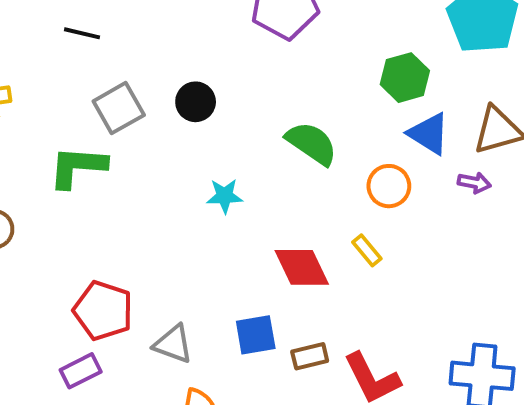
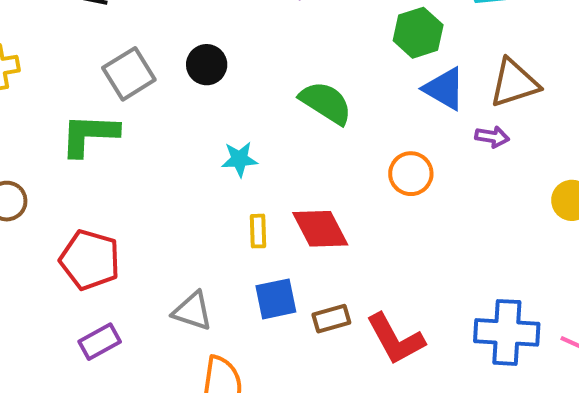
orange circle: (389, 186) -> (411, 174), moved
yellow rectangle: (367, 250) -> (258, 231), moved, turned 40
red pentagon: (103, 311) -> (90, 260), moved

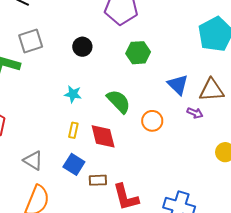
green hexagon: (418, 33) -> (138, 53), moved
black circle: (207, 65) -> (82, 47), moved
green semicircle: (326, 103) -> (119, 101), moved
blue square: (276, 299) -> (74, 164), turned 30

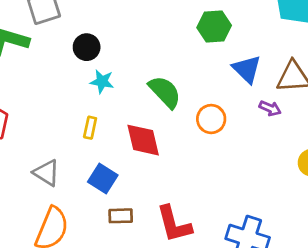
black circle: (82, 47) -> (87, 47), moved
green hexagon: (138, 53) -> (214, 27), moved
yellow rectangle: (73, 130) -> (90, 128), moved
brown rectangle: (98, 180) -> (121, 216), moved

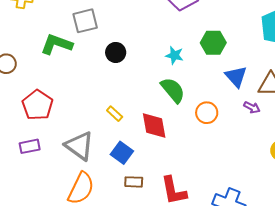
cyan star: (102, 82) -> (174, 55), moved
yellow rectangle: (90, 128) -> (115, 114), turned -63
gray triangle: (46, 173) -> (79, 146), size x1.4

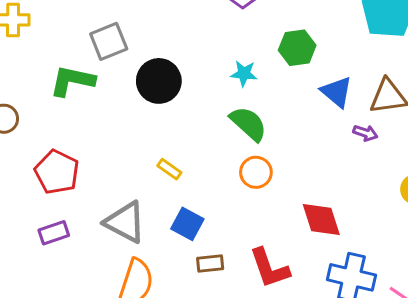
black circle: (116, 52) -> (159, 81), size x1.5
orange circle: (207, 113) -> (256, 172), moved
red diamond: (154, 126) -> (321, 220), moved

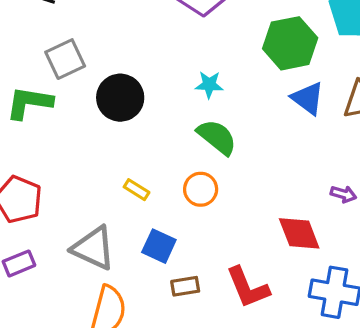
green hexagon: (297, 48) -> (290, 43), moved, size x1.4
purple arrow: (365, 133) -> (343, 194), moved
orange circle: (256, 172) -> (201, 189), moved

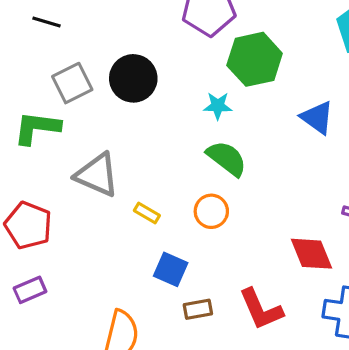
green hexagon: (290, 43) -> (255, 59), moved
black circle: (120, 98) -> (133, 78), moved
gray triangle: (93, 248) -> (97, 175), moved

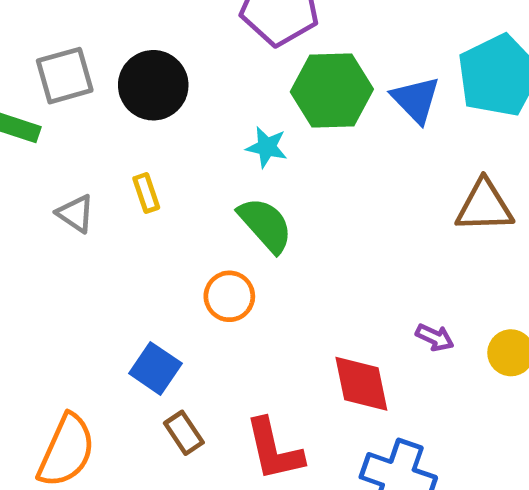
blue triangle: (317, 118) -> (416, 100), moved
gray triangle: (97, 175) -> (76, 214), size x0.6
yellow rectangle: (147, 213) -> (146, 193), moved, turned 30
brown rectangle: (198, 309) -> (184, 433), turned 56

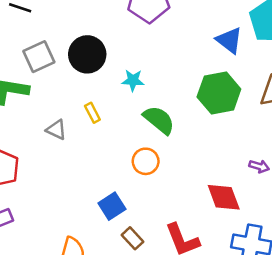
green hexagon: (332, 90) -> (219, 93), moved
cyan star: (267, 147) -> (133, 80), moved
blue square: (155, 368) -> (112, 206), turned 32

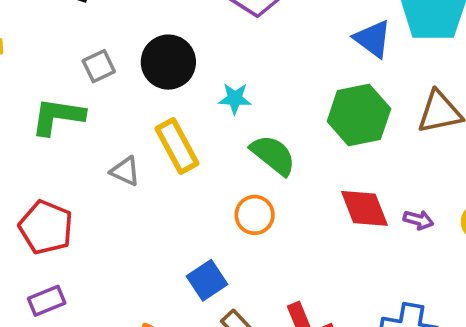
gray square: (39, 57) -> (99, 66), size x0.7
yellow rectangle: (92, 113) -> (177, 146), size x1.8
red diamond: (224, 197) -> (364, 208), moved

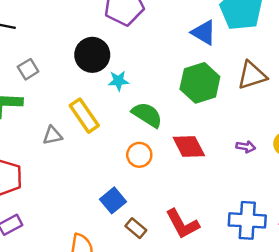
black circle: (168, 62) -> (92, 55), moved
gray triangle: (125, 171) -> (52, 135), turned -30
red diamond: (364, 208) -> (189, 147), moved

